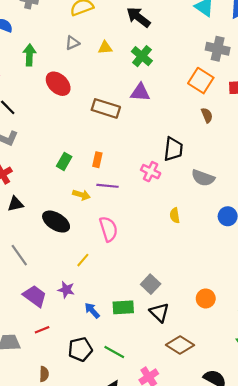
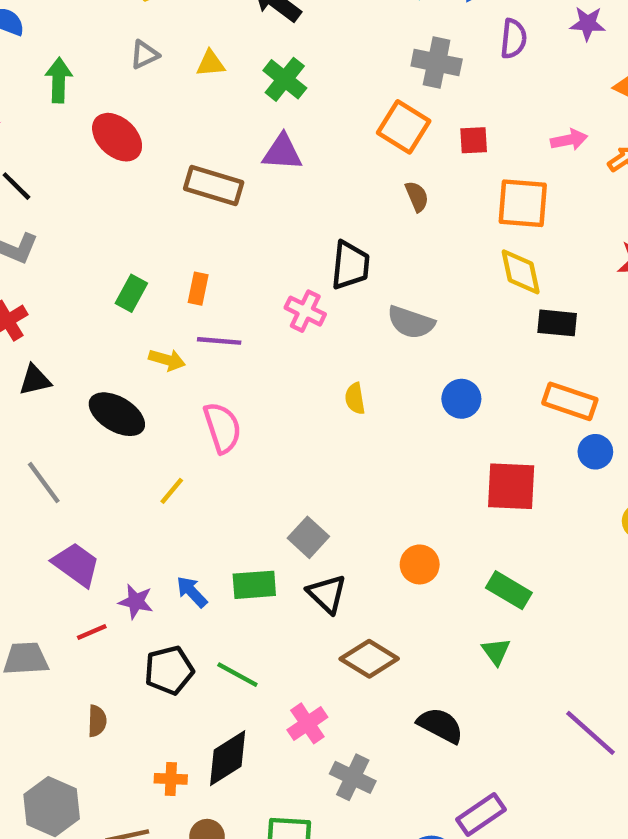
purple star: (66, 290) -> (136, 602), moved

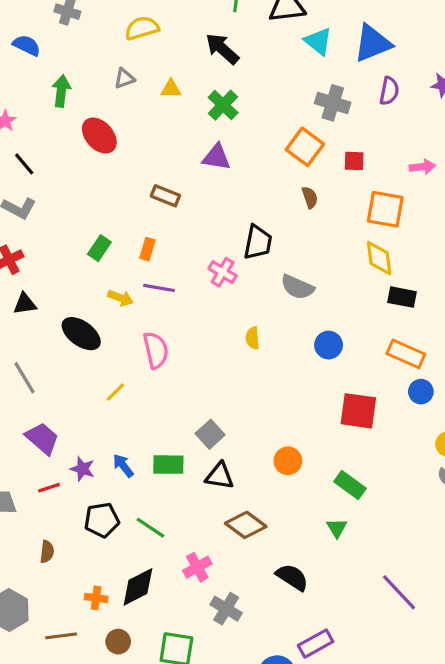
brown rectangle: (214, 185) -> (165, 196), moved, size x0.7
black triangle: (327, 594) -> (220, 476), turned -40

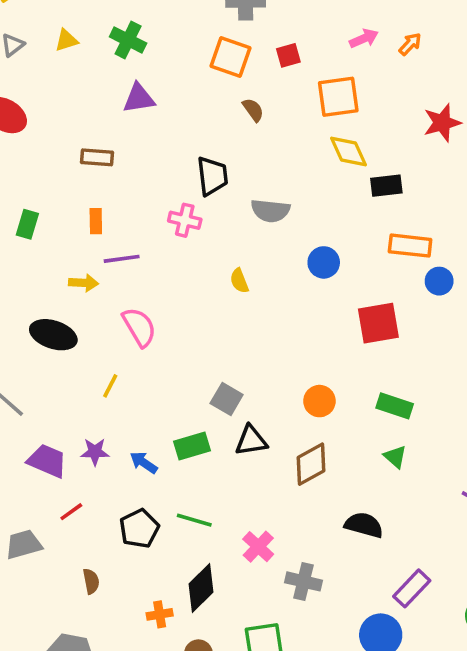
green rectangle: (99, 248) -> (27, 224), moved
purple star: (82, 469) -> (95, 452), moved
brown diamond: (246, 525) -> (311, 464), moved, turned -48

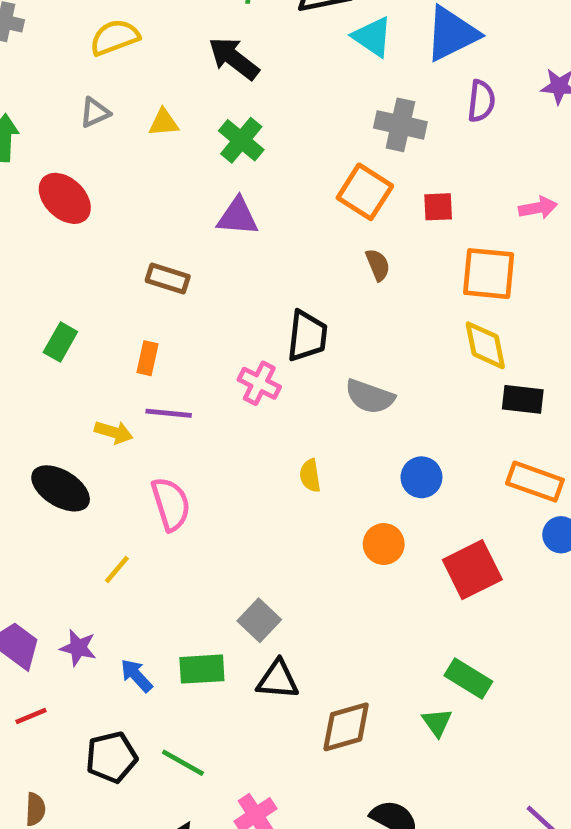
red square: (378, 323) -> (472, 570), turned -30
orange circle: (319, 401) -> (384, 544), moved
green triangle: (395, 457) -> (437, 722), moved

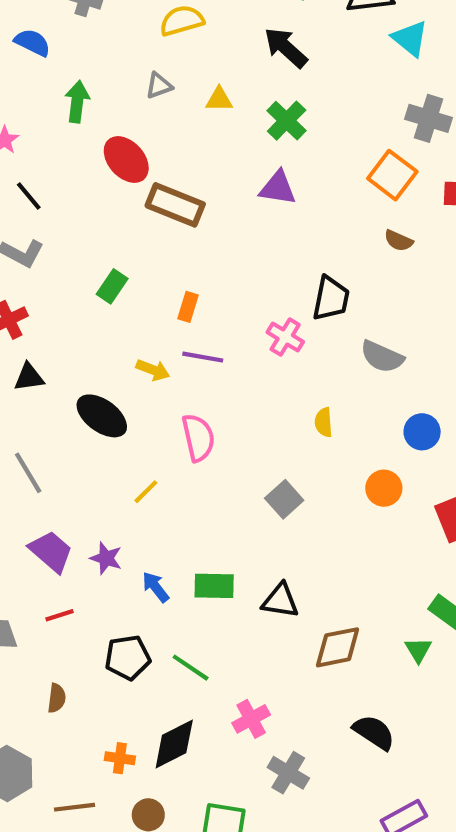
brown semicircle: (378, 265) -> (399, 241), turned 132
brown rectangle: (168, 278) -> (175, 205), moved, size x1.5
gray square: (259, 620) -> (284, 499), moved

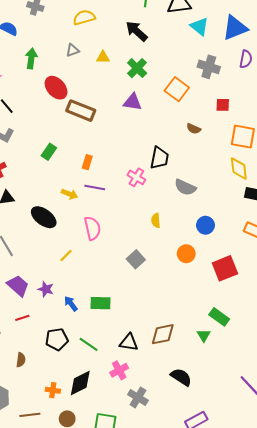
orange square: (392, 175) -> (177, 89), moved
black triangle: (280, 601) -> (129, 342), moved

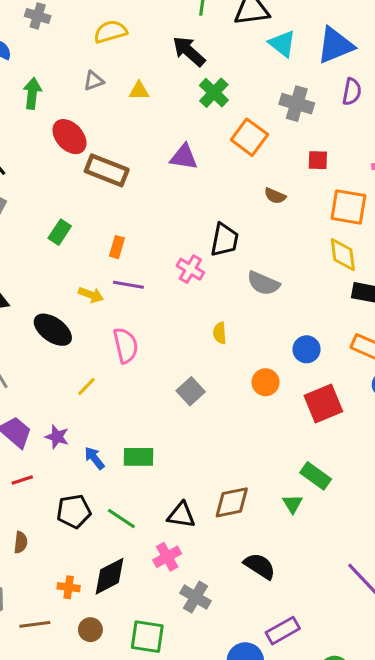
green cross: (137, 68) -> (214, 93), moved
blue circle: (205, 225) -> (307, 349), moved

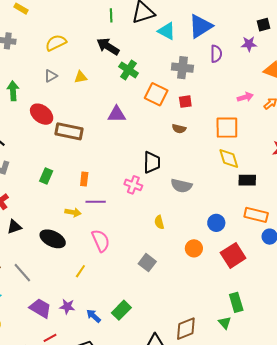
red square: (318, 160) -> (185, 102), moved
green rectangle: (138, 457) -> (121, 310), turned -36
green rectangle: (316, 476) -> (236, 302), turned 48

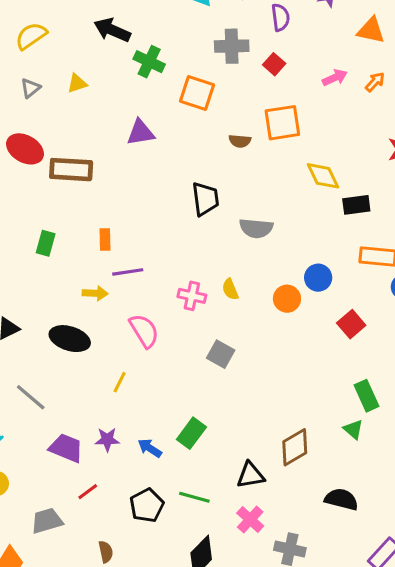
red square: (185, 102) -> (274, 64), moved, turned -32
orange square: (227, 128) -> (282, 123), moved
pink cross: (133, 185) -> (192, 296), moved
orange circle: (194, 248) -> (287, 299), moved
red square: (233, 255) -> (351, 324), size x0.7

